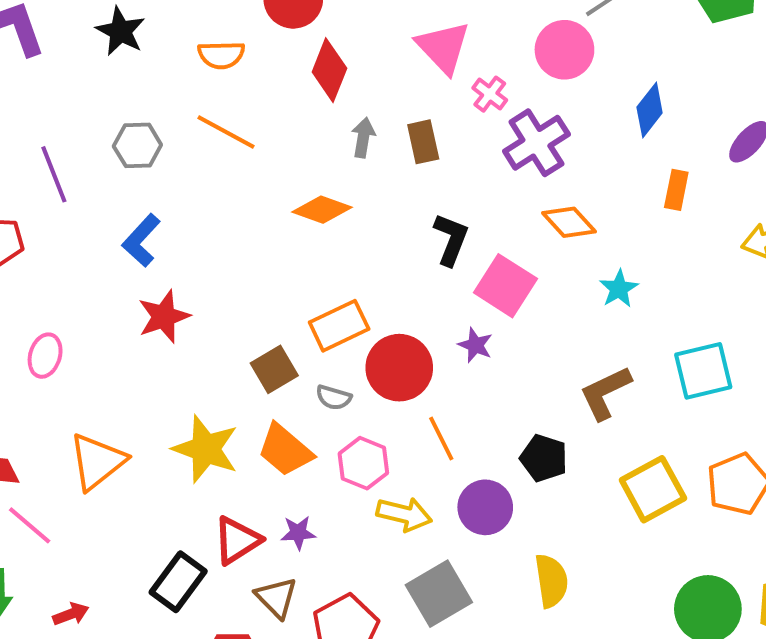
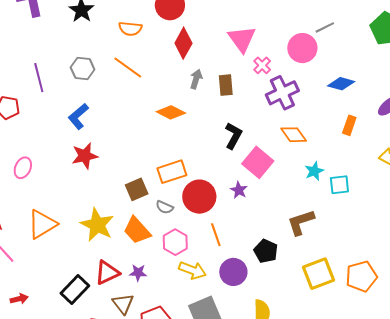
blue diamond: (650, 110) -> (341, 84), turned 60
cyan square: (703, 371) -> (339, 185), moved, size x0.7

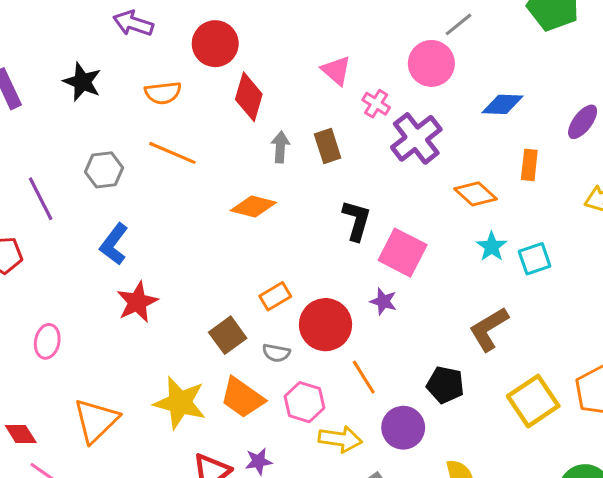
pink triangle: (242, 39) -> (336, 70), size x0.7
orange diamond: (294, 135) -> (475, 194), moved
orange rectangle: (172, 172) -> (275, 296), size x0.7

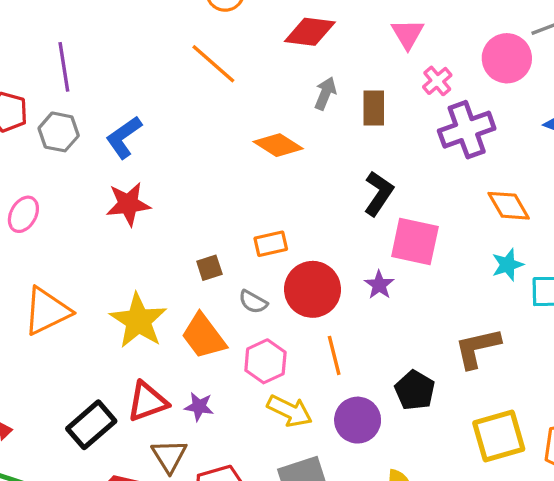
red diamond: (249, 97) -> (310, 32), turned 63
gray hexagon: (104, 170) -> (59, 132), moved
pink square: (403, 253) -> (415, 241), turned -33
brown square: (228, 335) -> (209, 268), size x0.7

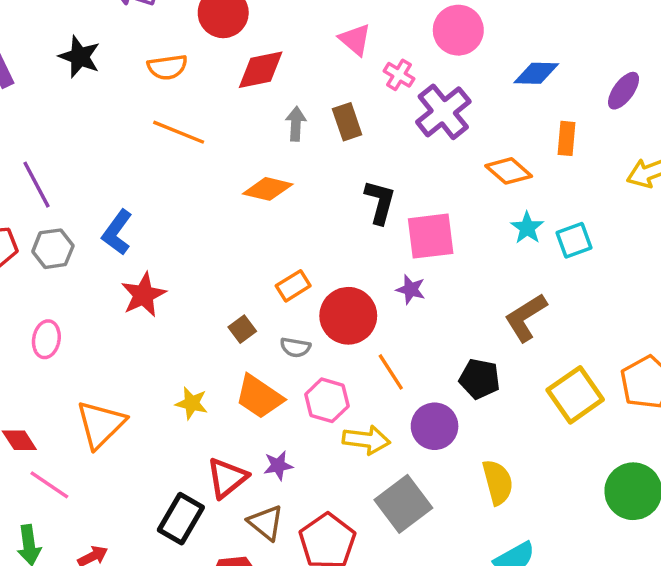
yellow star: (138, 321) -> (192, 403), size x0.6

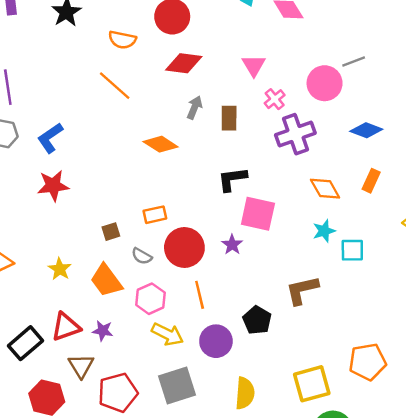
black L-shape: (380, 202) -> (232, 179), turned -132
yellow square: (575, 395) -> (312, 384), moved

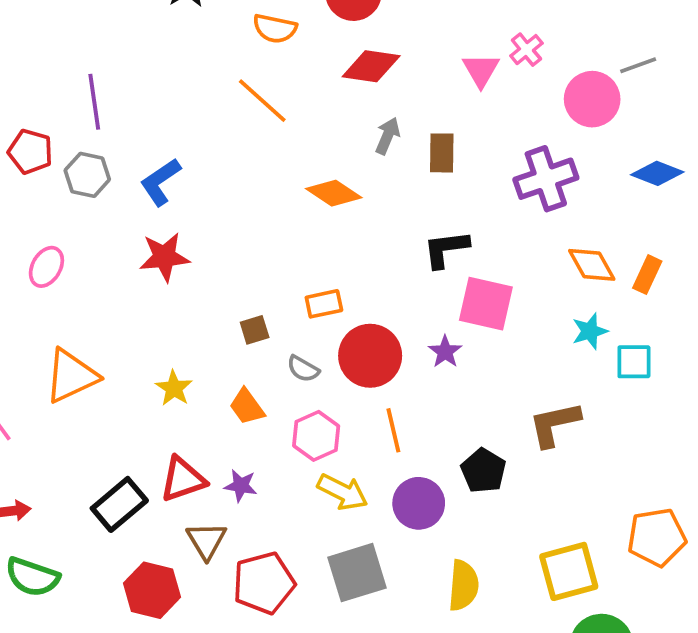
pink cross: (275, 99) -> (526, 50), moved
orange rectangle: (371, 181) -> (647, 275), moved
orange trapezoid: (106, 280) -> (247, 407), size x0.7

